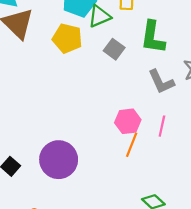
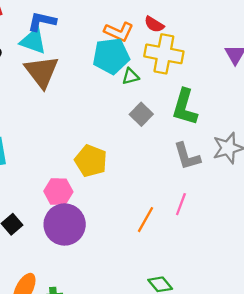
green triangle: (99, 16) -> (131, 76), size x0.7
yellow pentagon: (67, 38) -> (91, 161), moved
pink hexagon: (128, 121) -> (58, 192), moved

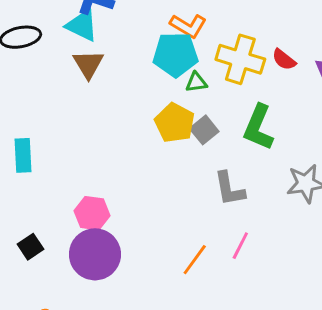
red semicircle: (154, 24) -> (284, 60), moved
brown triangle: (42, 72) -> (88, 64), size x0.7
gray L-shape: (187, 156) -> (229, 189), moved
yellow pentagon: (91, 161) -> (175, 123), moved

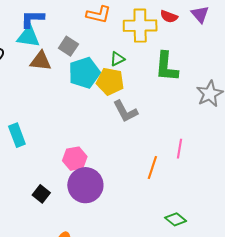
cyan pentagon: (175, 55) -> (84, 73), moved
brown triangle: (88, 64) -> (41, 61), turned -35
green triangle: (196, 82) -> (117, 59), moved
gray square: (204, 130) -> (68, 46), moved
gray L-shape: (229, 189) -> (125, 111), moved

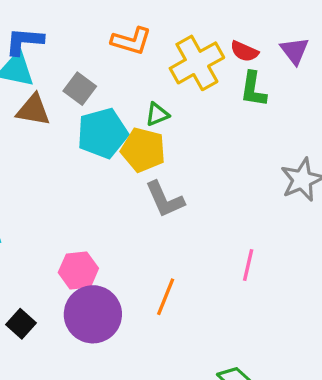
yellow cross: (140, 26) -> (197, 63), turned -32
green L-shape: (166, 67) -> (253, 89), moved, size x0.7
orange line: (152, 168) -> (166, 297), moved

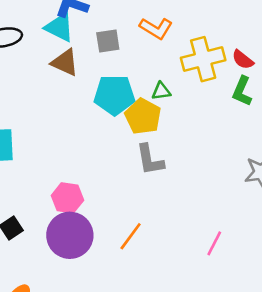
gray square: (80, 89) -> (108, 41), moved, turned 30
pink line: (248, 265) -> (214, 243), moved

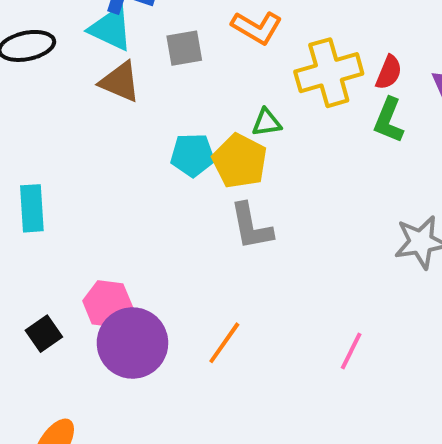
red semicircle: (243, 60) -> (389, 72), turned -105
cyan pentagon: (114, 95) -> (193, 155), moved, size x0.7
pink hexagon: (67, 198) -> (108, 304), moved

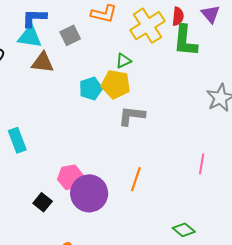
green L-shape: (389, 120) -> (185, 41), size x1.4
gray L-shape: (251, 226) -> (132, 116), turned 124

